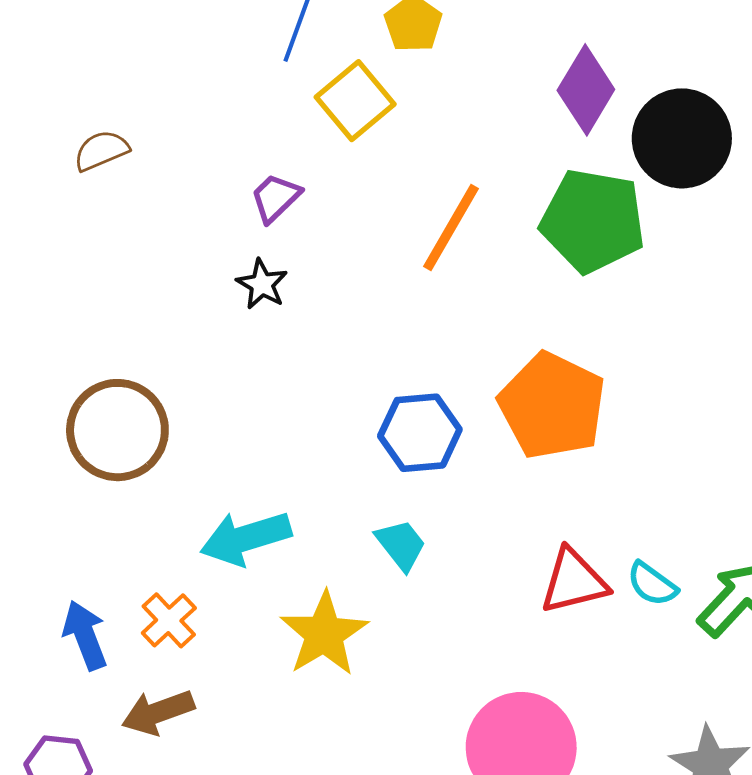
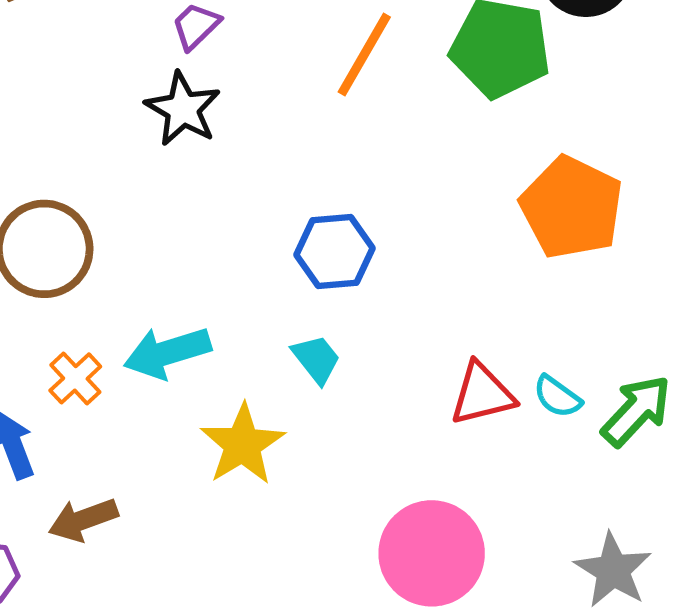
black star: (262, 284) -> (183, 109), size x1.5
orange pentagon: (552, 406) -> (572, 207), moved
orange cross: (169, 620) -> (75, 378), moved

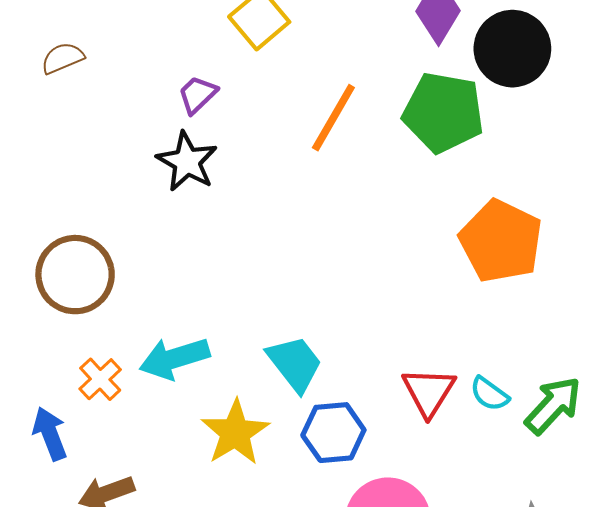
blue hexagon: (334, 251) -> (333, 433), moved
cyan trapezoid: (316, 359) -> (295, 364), size x1.4
red triangle: (482, 394) -> (429, 392), turned -44

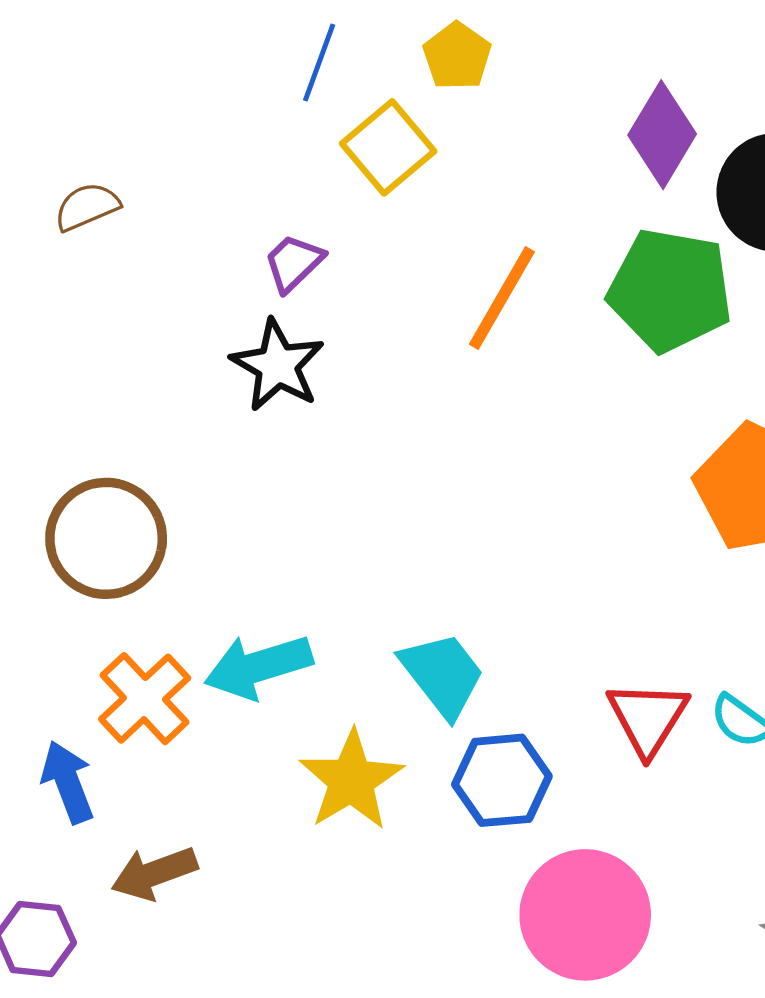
orange cross: (100, 379) -> (145, 699), size x1.4

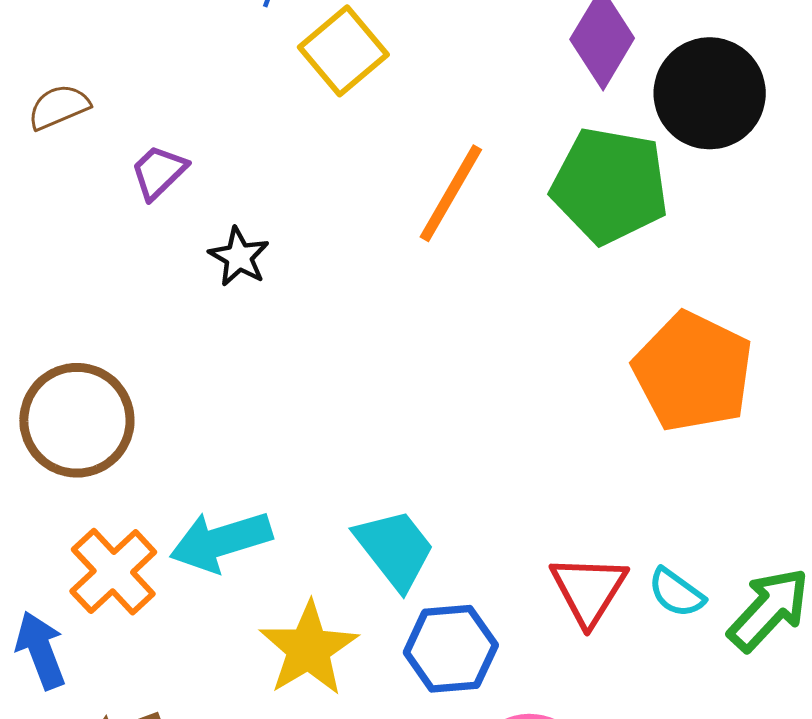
purple trapezoid: (294, 263) -> (159, 172), moved
black star: (278, 365) -> (239, 257), size x0.7

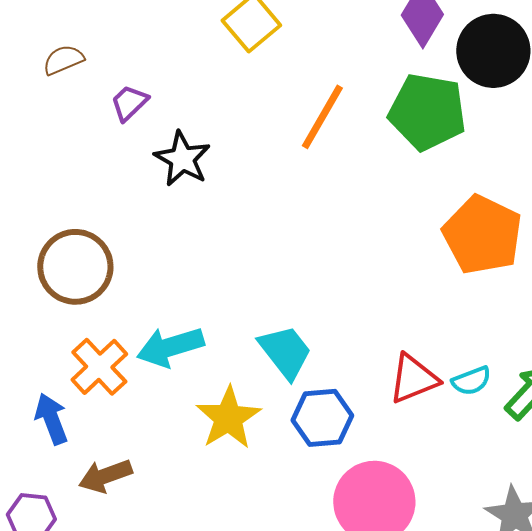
black star: (239, 257) -> (182, 159), size x1.4
red triangle: (589, 590) -> (413, 379), turned 36
cyan semicircle: (676, 593) -> (471, 381), turned -57

